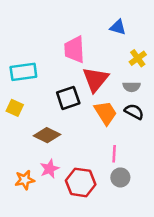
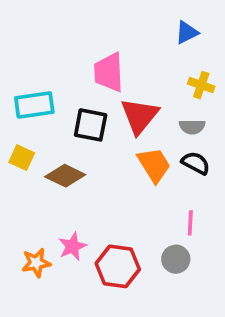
blue triangle: (118, 27) -> (187, 32), moved, turned -42
yellow cross: (138, 58) -> (201, 85), turned -35
black square: (68, 98) -> (91, 125), moved, turned 30
brown diamond: (47, 135) -> (65, 176), moved
pink line: (114, 154) -> (190, 223), moved

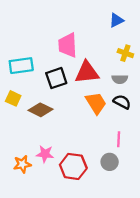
red triangle: (140, 116) -> (87, 72), turned 45
black square: (91, 125) -> (56, 78), turned -30
pink star: (72, 246) -> (45, 154), turned 30

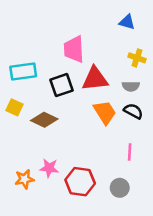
blue triangle: (116, 20) -> (127, 22), turned 42
gray circle: (110, 162) -> (120, 188), moved

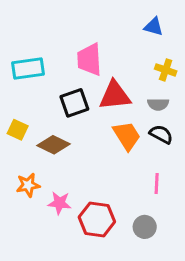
cyan rectangle: (23, 72) -> (28, 68), moved
orange star: (24, 179) -> (28, 185), moved

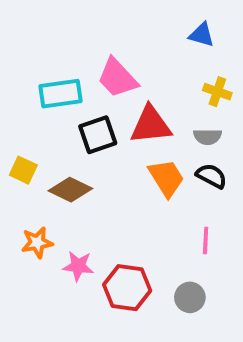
pink trapezoid: (89, 60) -> (117, 78), turned -40
cyan rectangle: (28, 68) -> (61, 94), moved

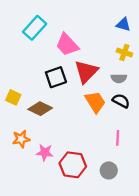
blue triangle: (202, 35) -> (123, 24), moved
cyan rectangle: (61, 94) -> (35, 28), moved, turned -40
red triangle: (151, 125) -> (86, 72), turned -40

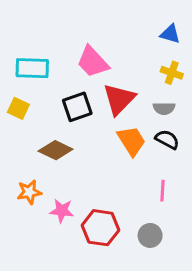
cyan rectangle: (35, 28) -> (32, 68), moved, turned 50
yellow square: (13, 97) -> (18, 108), moved

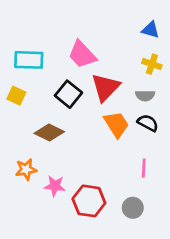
black square: (77, 107) -> (68, 94), turned -32

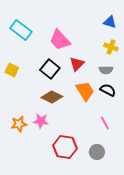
cyan rectangle: (29, 60) -> (21, 30), moved, turned 35
red triangle: (105, 87) -> (77, 64), size x0.7
brown diamond: (49, 133) -> (52, 97), moved
pink line: (144, 168) -> (105, 123), turned -32
pink star: (55, 186) -> (41, 121), moved

